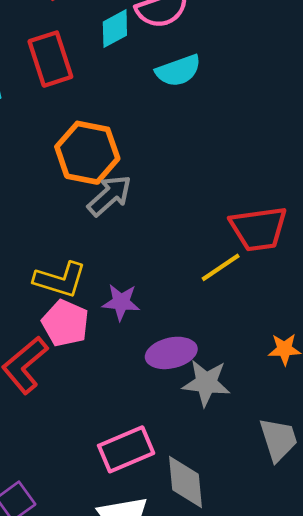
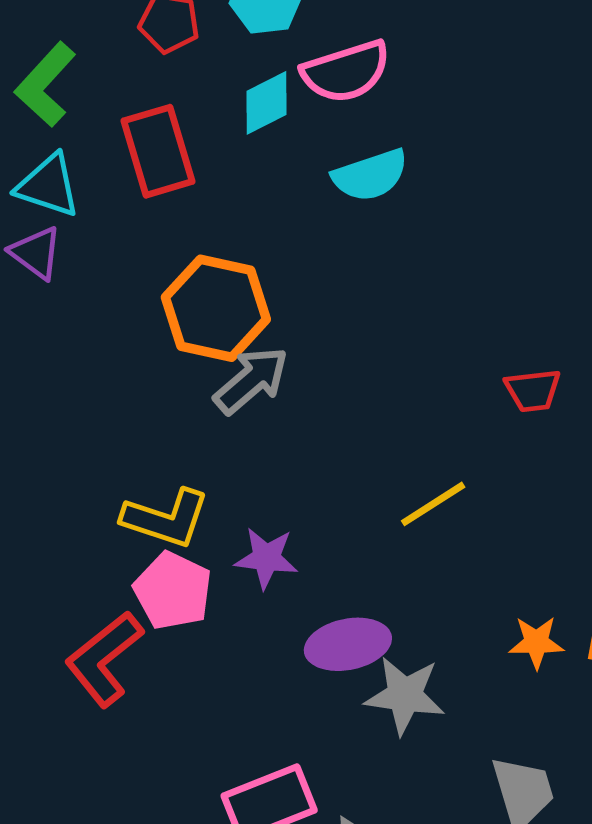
red trapezoid: (259, 229) -> (533, 390), moved, size x0.6

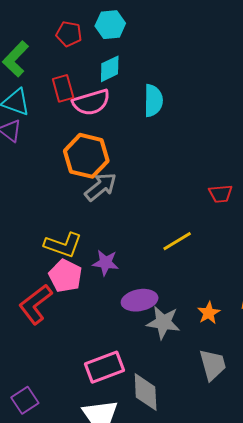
pink semicircle: (346, 71) -> (91, 102), moved
red rectangle: (158, 151) -> (63, 88), size x0.7
cyan semicircle: (370, 175) -> (153, 101), turned -72
orange star: (536, 642) -> (209, 313), moved, turned -30

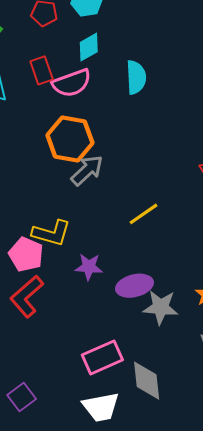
yellow line: (177, 241) -> (143, 214), moved
purple star: (106, 263) -> (89, 267), moved
pink pentagon: (65, 276) -> (26, 254), moved

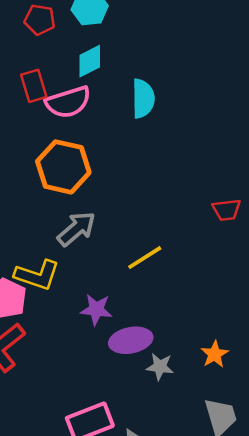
gray arrow: (87, 170) -> (76, 229), moved
purple star: (89, 267) -> (96, 310), moved
gray star: (161, 307) -> (160, 367), size x0.7

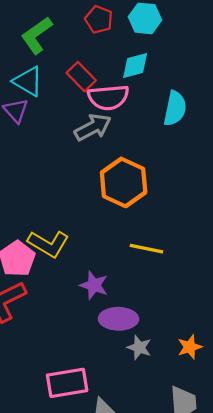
red rectangle: (34, 86) -> (81, 77), turned -40
orange hexagon: (63, 167) -> (124, 182), moved
gray arrow: (76, 229) -> (93, 127), moved
yellow line: (145, 258) -> (146, 249), turned 32

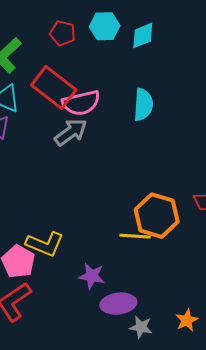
cyan diamond: (135, 65) -> (143, 35), moved
red rectangle: (81, 77) -> (54, 87), size x1.6
orange hexagon: (124, 182) -> (157, 216), moved

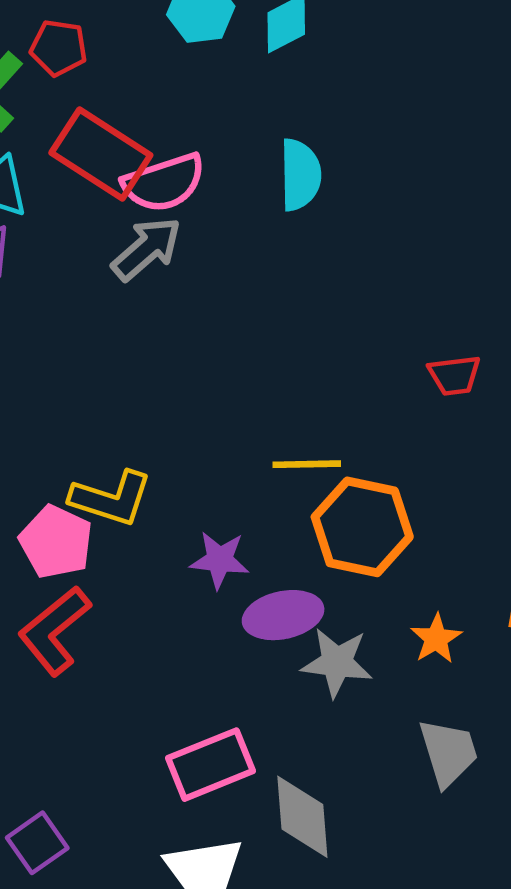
red pentagon: (63, 33) -> (59, 48), moved
orange hexagon: (157, 216) -> (362, 527), moved
gray star: (141, 327) -> (337, 662), size x1.4

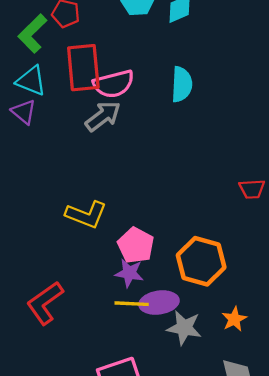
red rectangle: (101, 154) -> (83, 68), turned 48
yellow line: (307, 464) -> (132, 304), moved
yellow L-shape: (111, 498) -> (86, 215), moved
pink pentagon: (56, 542) -> (136, 245), moved

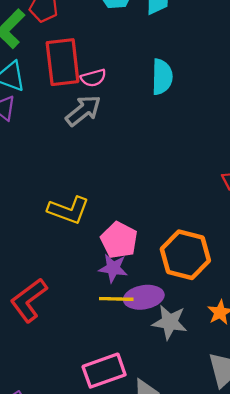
pink semicircle: (114, 84) -> (93, 78), size x0.6

